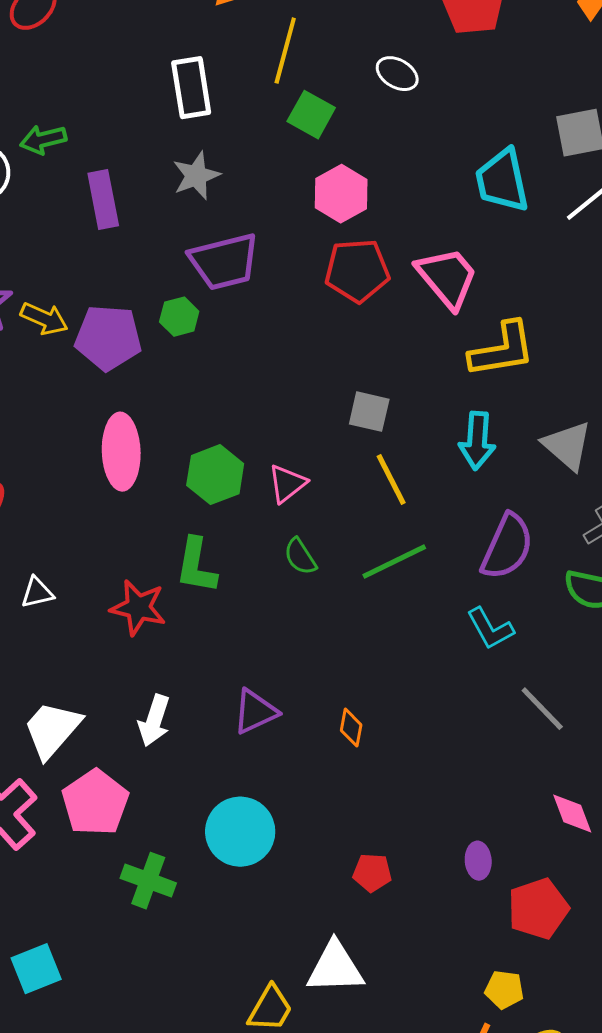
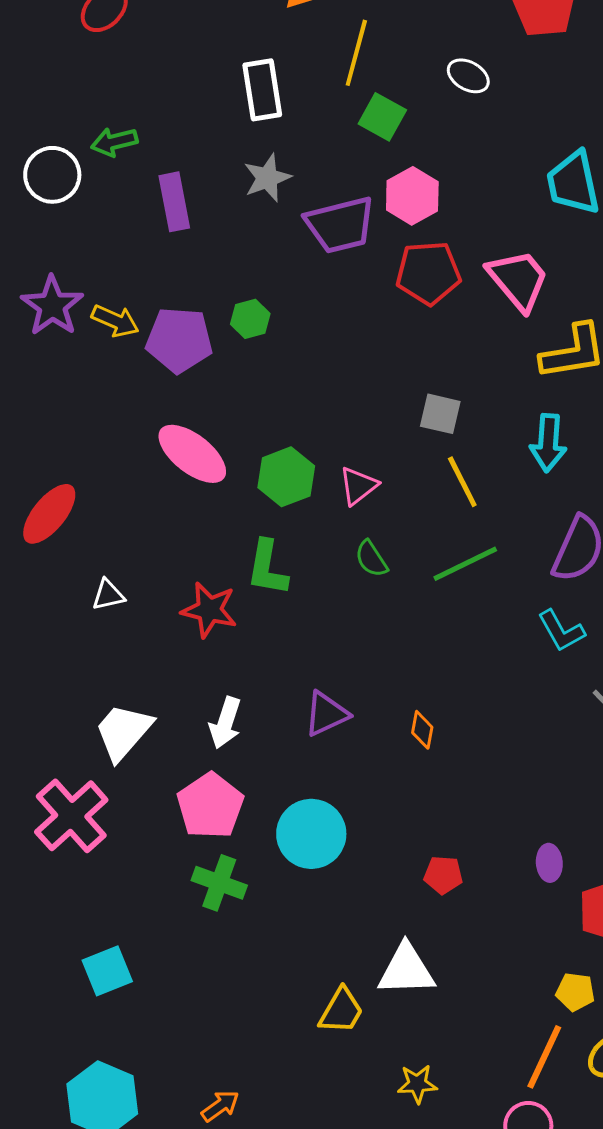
purple trapezoid: (224, 262) -> (340, 225), moved
pink ellipse: (121, 452) -> (192, 454), turned -50
pink pentagon: (95, 803) -> (210, 806), moved

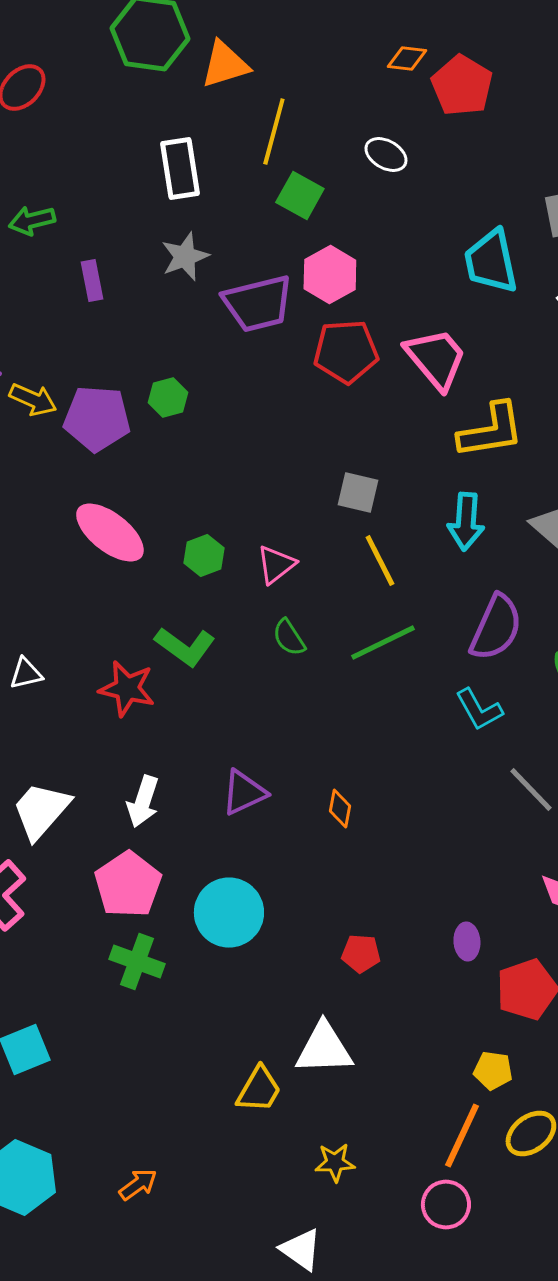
purple rectangle: (174, 202) -> (92, 280), size x0.7
green hexagon: (286, 477) -> (204, 556), size x0.7
green L-shape: (267, 568) -> (185, 646), turned -64

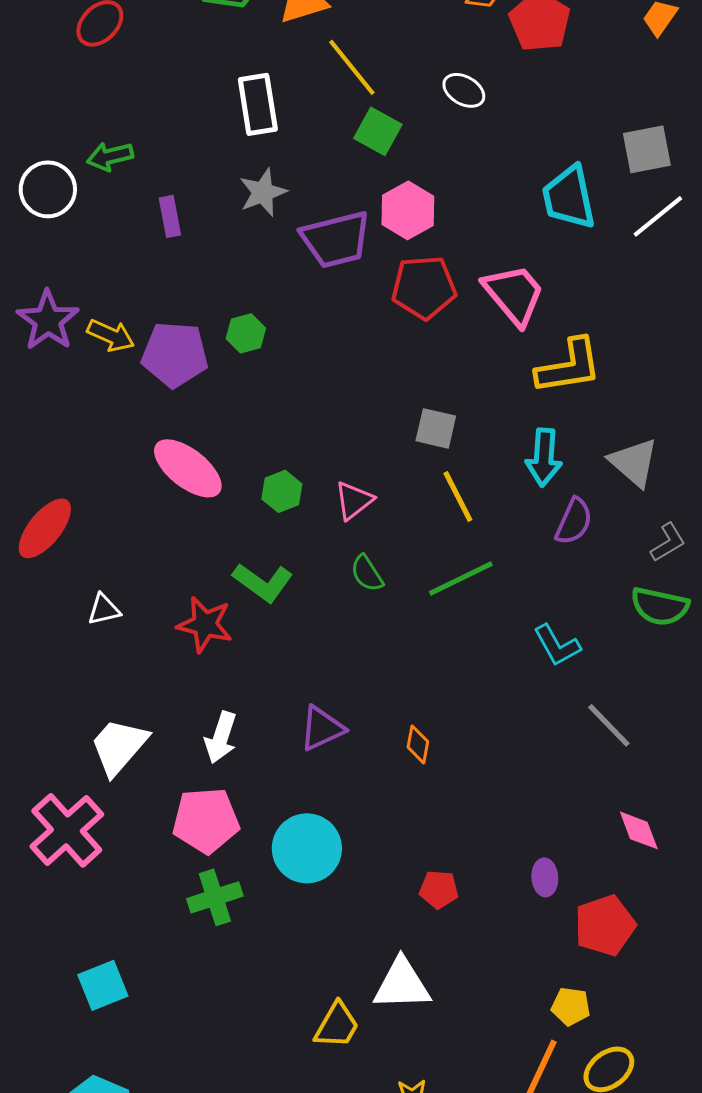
yellow line: (274, 132) -> (352, 67), turned -54
purple semicircle: (496, 628) -> (574, 521), moved, size x0.7
pink pentagon: (128, 884) -> (206, 820), turned 30
green cross: (137, 962) -> (215, 897), turned -38

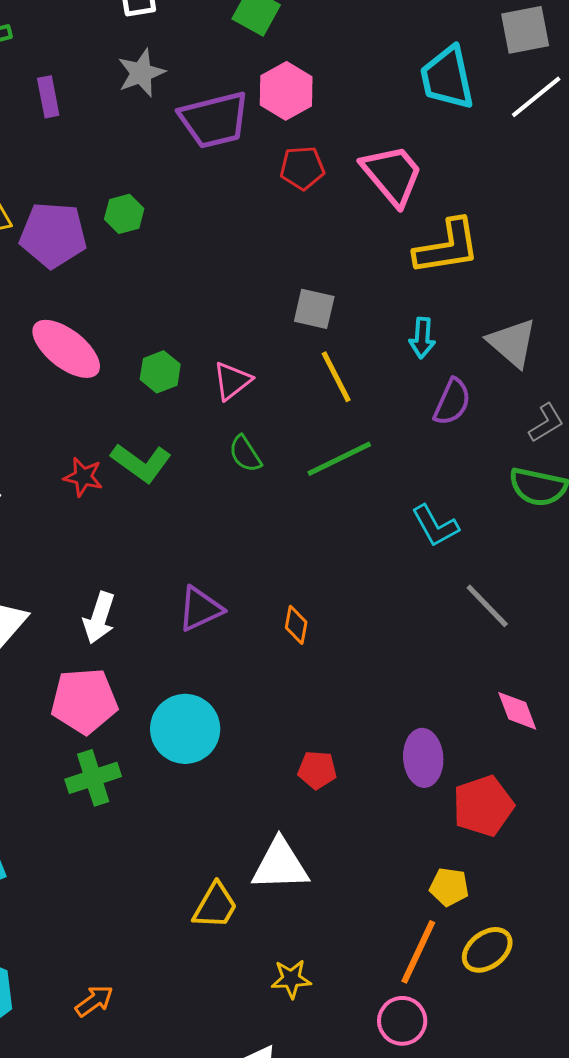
red pentagon: (424, 287) -> (302, 168), size x0.7
cyan arrow: (544, 457) -> (422, 338), size x0.7
red star: (205, 624) -> (83, 477), moved, size x0.7
purple ellipse: (545, 877) -> (423, 758), size x1.5

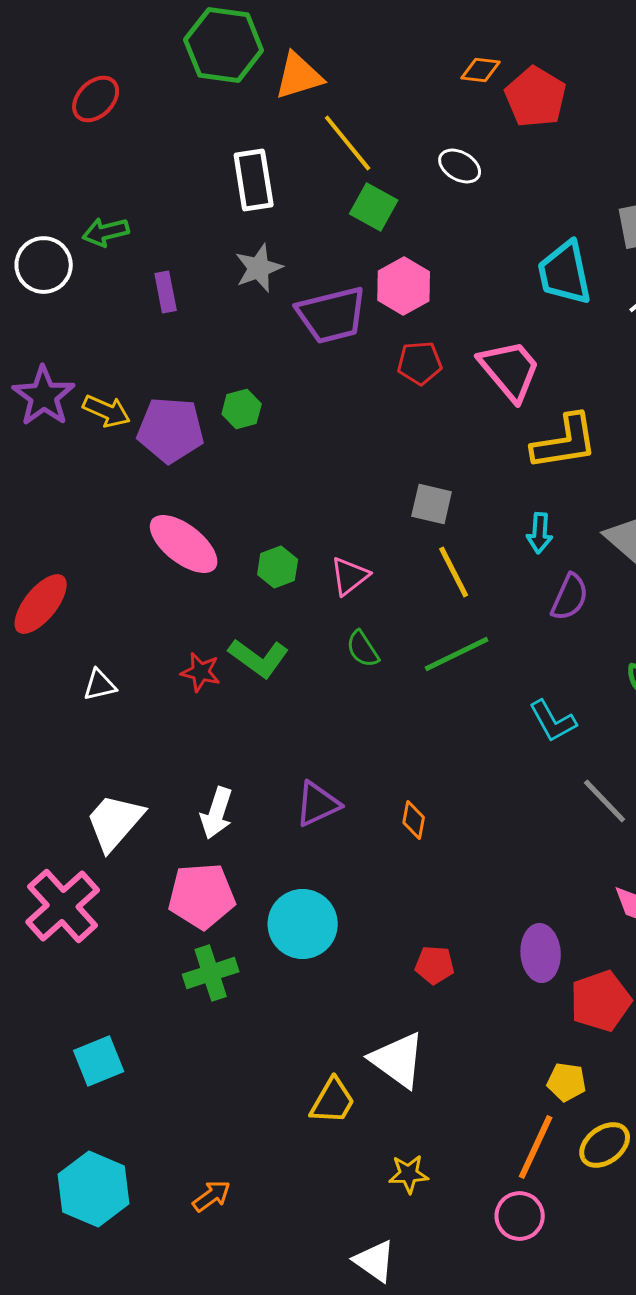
white triangle: (280, 865) -> (398, 1060), turned 38

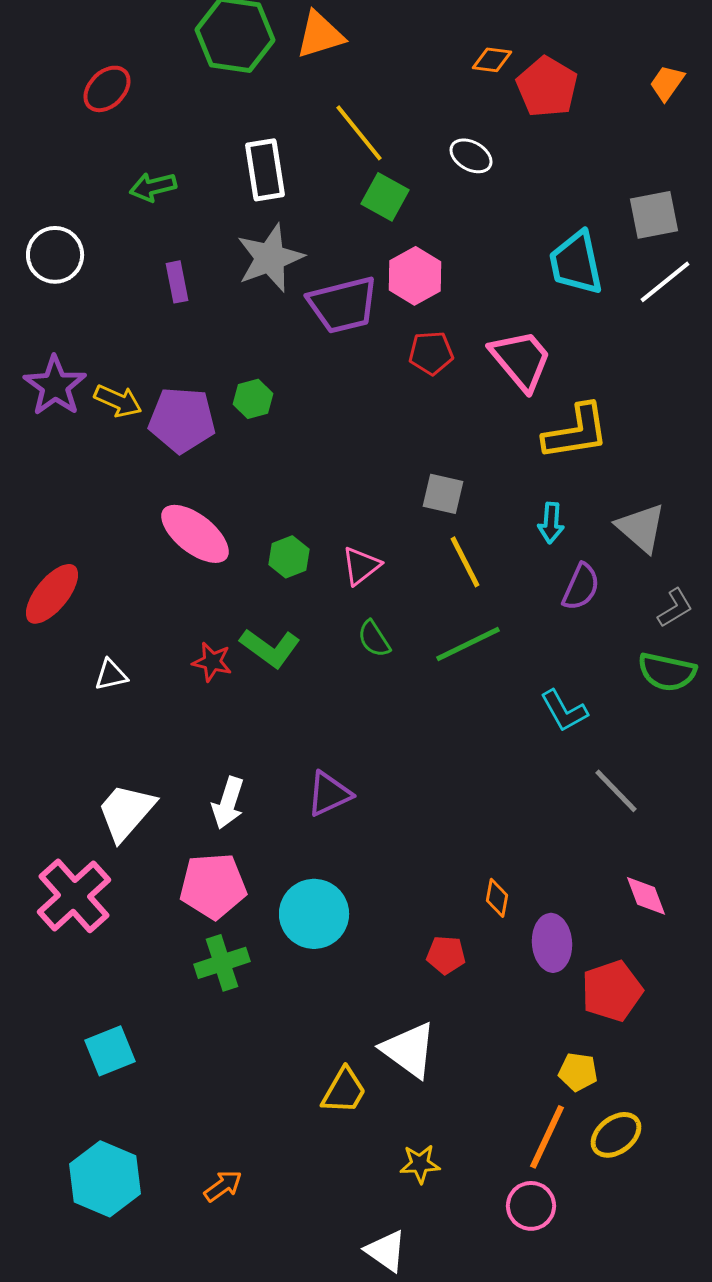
orange triangle: (299, 76) -> (320, 35), moved
green arrow: (106, 232) -> (153, 187), moved
gray star: (259, 268) -> (270, 258), size x1.4
orange diamond: (414, 820) -> (497, 898), moved

